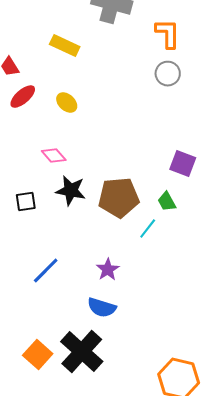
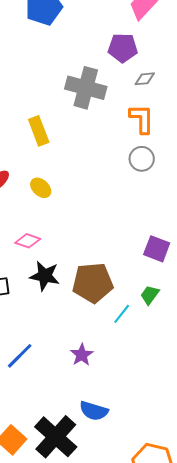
yellow rectangle: (65, 46) -> (39, 131), turned 44
pink diamond: (54, 156) -> (28, 241), turned -30
green trapezoid: (167, 202) -> (150, 295), moved, turned 65
blue semicircle: (102, 308) -> (94, 411), moved

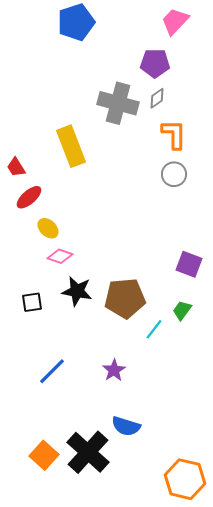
gray diamond: (145, 79) -> (157, 98), moved, turned -30
yellow rectangle: (39, 131) -> (71, 146), size x1.4
yellow ellipse: (41, 188) -> (48, 228), moved

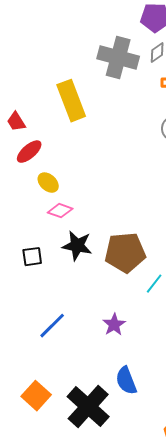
blue semicircle: (126, 426) -> (126, 381), turned 52
orange square: (44, 455) -> (36, 396), moved

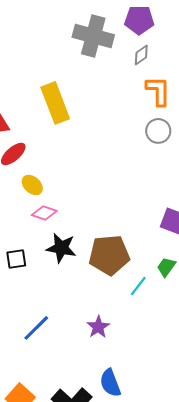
gray cross: (118, 58) -> (93, 36), moved

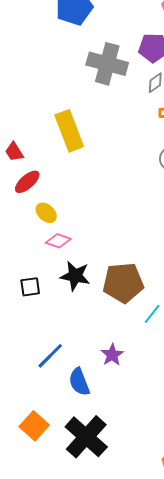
blue semicircle: (110, 383) -> (79, 382), moved

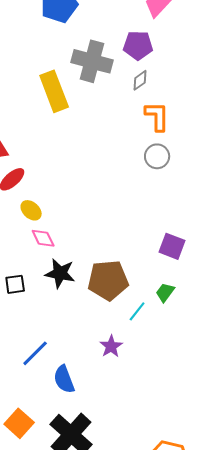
yellow rectangle: (69, 131) -> (54, 91), moved
pink diamond: (58, 241) -> (43, 238), turned 45
purple star: (112, 355) -> (111, 346), moved

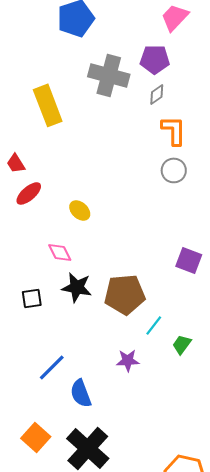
yellow rectangle: (54, 91) -> (48, 105), moved
yellow ellipse: (31, 210) -> (80, 210), moved
green trapezoid: (165, 292) -> (182, 344), moved
purple star: (111, 346) -> (128, 360), turned 30

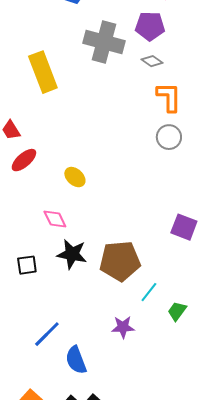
gray diamond: (157, 94) -> (152, 61), turned 70

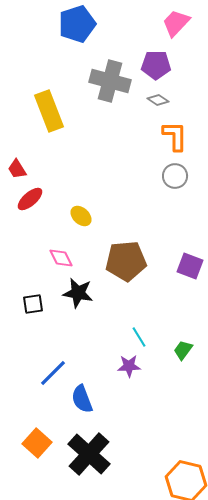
brown pentagon: (120, 261) -> (126, 261), moved
cyan line: (149, 292) -> (139, 337), moved, turned -70

